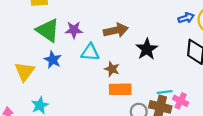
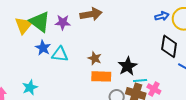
brown arrow: (116, 30) -> (91, 14), moved
black star: (147, 49) -> (128, 66), moved
cyan triangle: (90, 52) -> (60, 54), moved
yellow triangle: (25, 72) -> (24, 25), moved

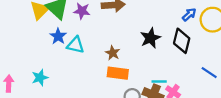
blue arrow: (162, 16) -> (189, 15), turned -32
black diamond: (169, 46) -> (182, 41), moved
black star: (128, 66) -> (150, 38), moved

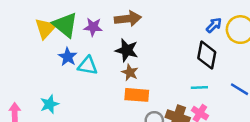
black star: (150, 38) -> (127, 50), moved, turned -30
cyan line: (159, 82) -> (199, 87), moved

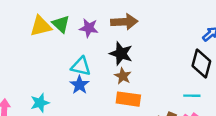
green triangle: (65, 25) -> (61, 24), size x0.7
yellow triangle: (45, 28) -> (41, 26), turned 30
blue star: (68, 57) -> (80, 85), moved

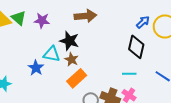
brown arrow: (124, 22) -> (85, 16), moved
cyan triangle: (81, 66) -> (52, 54), moved
orange rectangle: (128, 99) -> (77, 78), turned -48

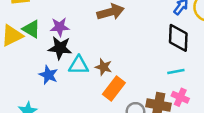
black star: (69, 41) -> (60, 48), moved
blue star: (36, 68) -> (48, 75), moved

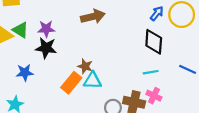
cyan triangle: (79, 65) -> (93, 81), moved
blue star: (48, 75) -> (25, 73), moved, turned -30
orange rectangle: (114, 89) -> (71, 83), moved

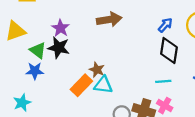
blue arrow: (157, 13) -> (165, 25), moved
purple star: (46, 29) -> (60, 28), turned 30
green triangle: (20, 30) -> (38, 50), moved

